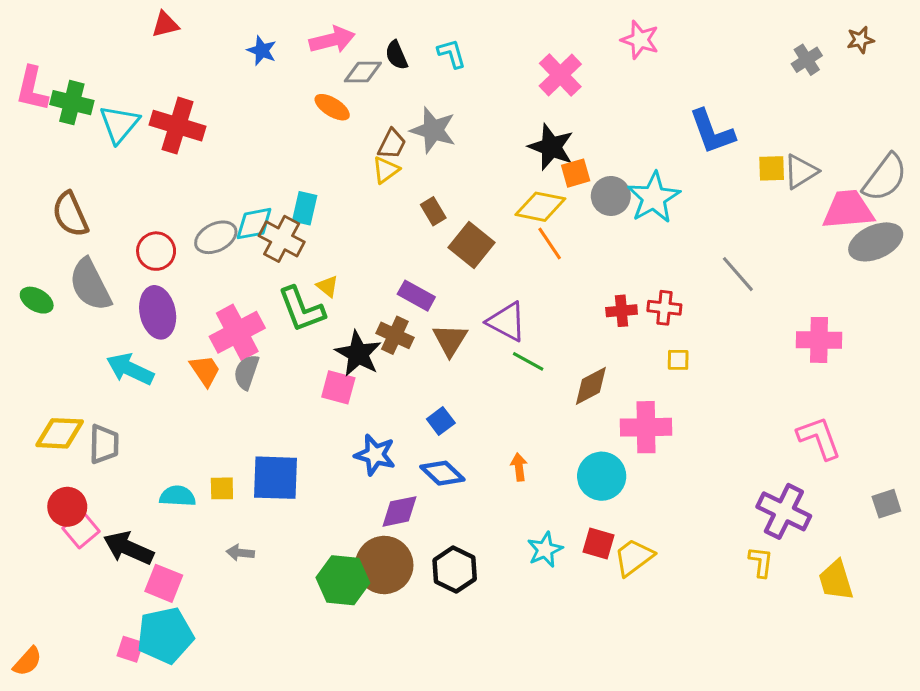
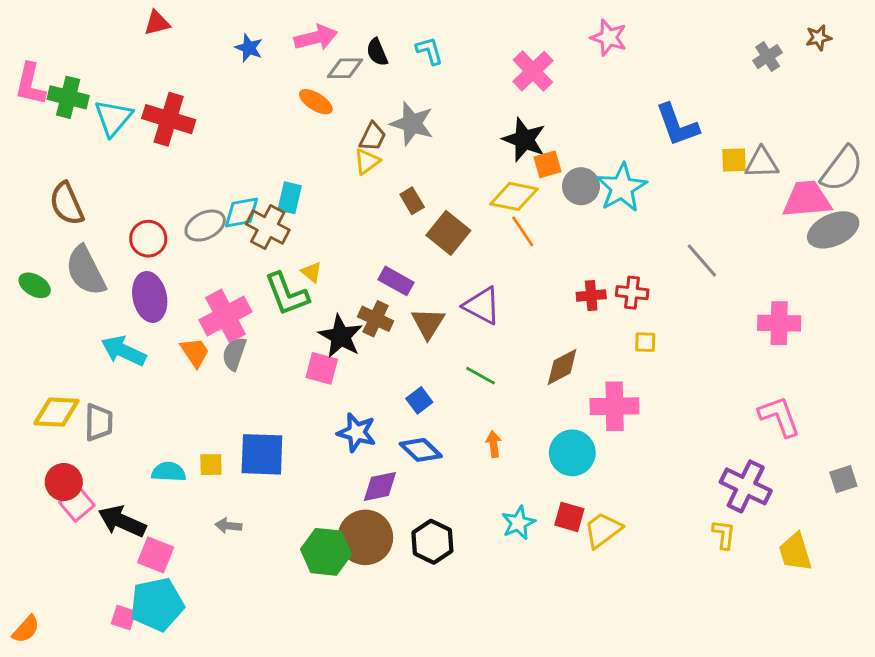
gray triangle: (801, 171) -> (762, 163), turned 30
green line: (528, 361) -> (480, 376), moved

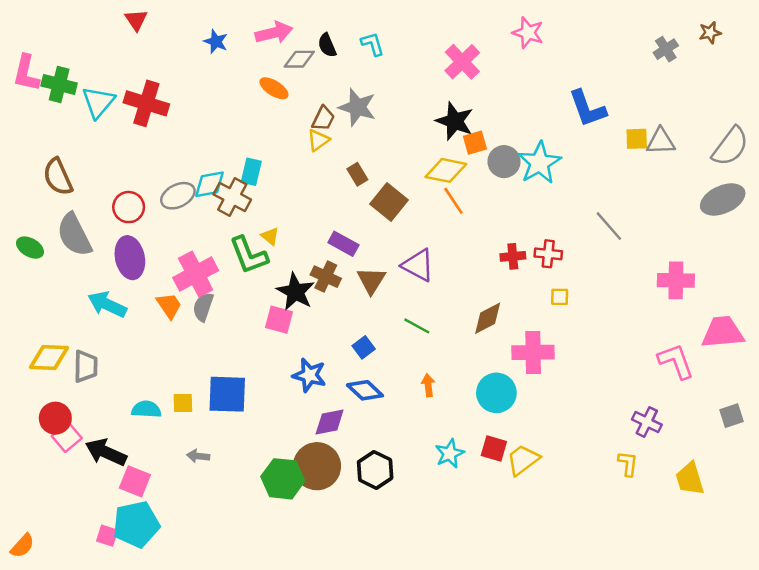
red triangle: (157, 23) -> (136, 20), turned -50
pink trapezoid: (807, 199) -> (723, 332), moved
purple cross: (746, 486) -> (647, 422), size x0.7

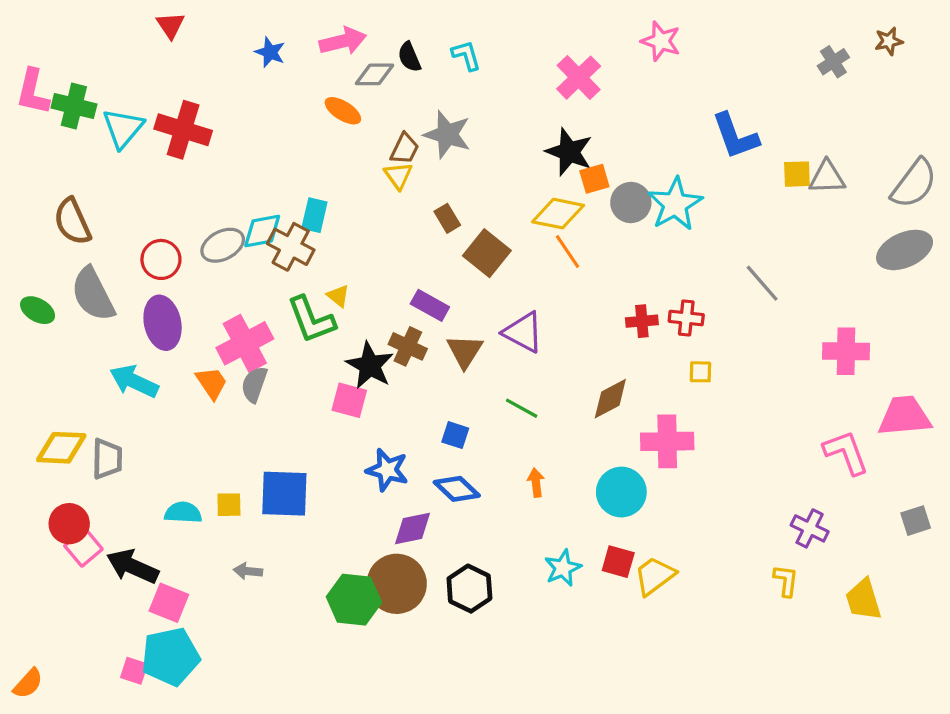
yellow triangle: (318, 140) -> (398, 176), turned -30
blue square: (364, 347) -> (455, 435), turned -35

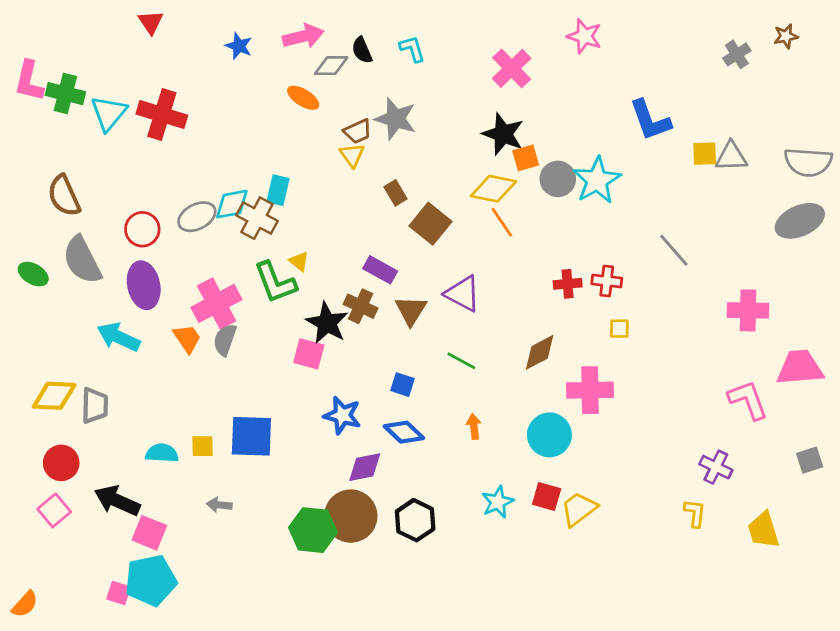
brown trapezoid: (405, 149) -> (358, 131), turned 40
gray semicircle: (914, 184) -> (808, 162), turned 57
pink square: (83, 547) -> (54, 510), moved

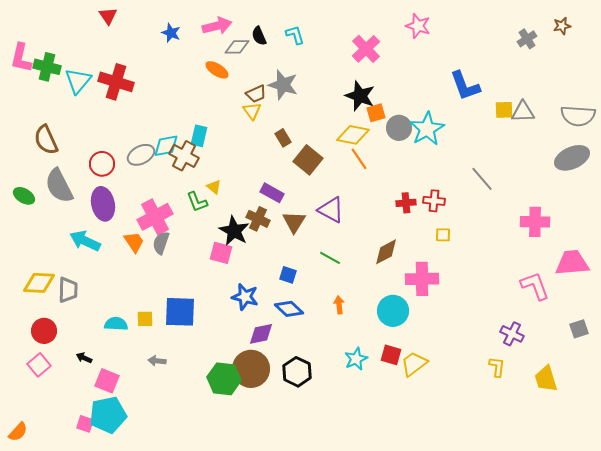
green L-shape: (275, 282) -> (197, 202), size x0.7
black arrow: (117, 501) -> (84, 358), size x0.5

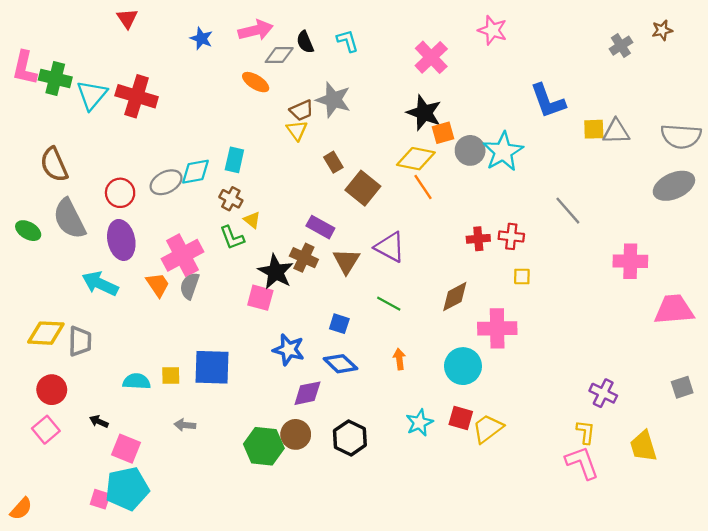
brown cross: (184, 156) -> (231, 199), moved, size x0.7
pink L-shape: (535, 286) -> (582, 463), moved
brown circle: (251, 369) -> (296, 434), size x0.7

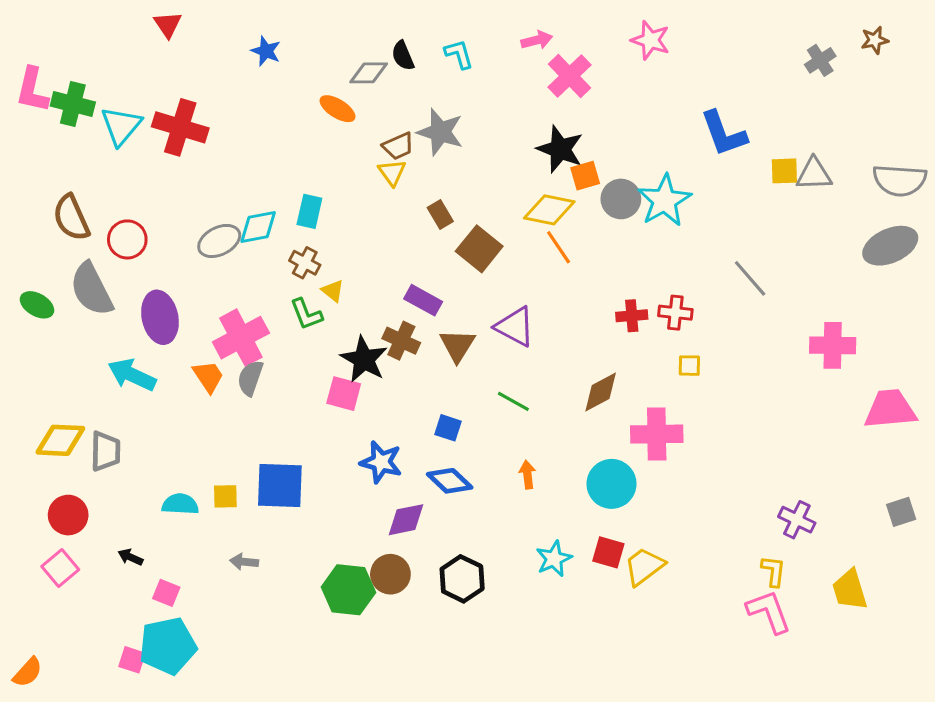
pink arrow: (256, 30) -> (537, 40), moved, size x0.7
red circle: (120, 193) -> (127, 239), moved
pink square: (126, 449) -> (166, 593), size x0.7

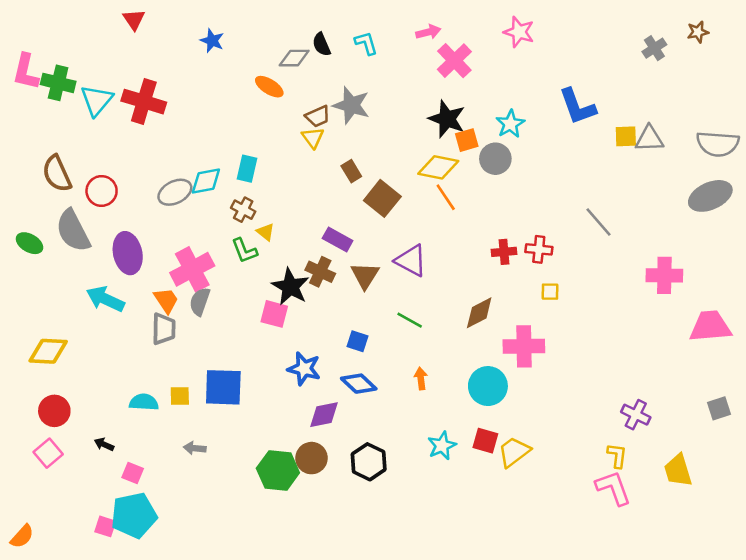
cyan star: (664, 201) -> (510, 124), moved, size x0.7
gray trapezoid: (105, 451) -> (164, 329), moved

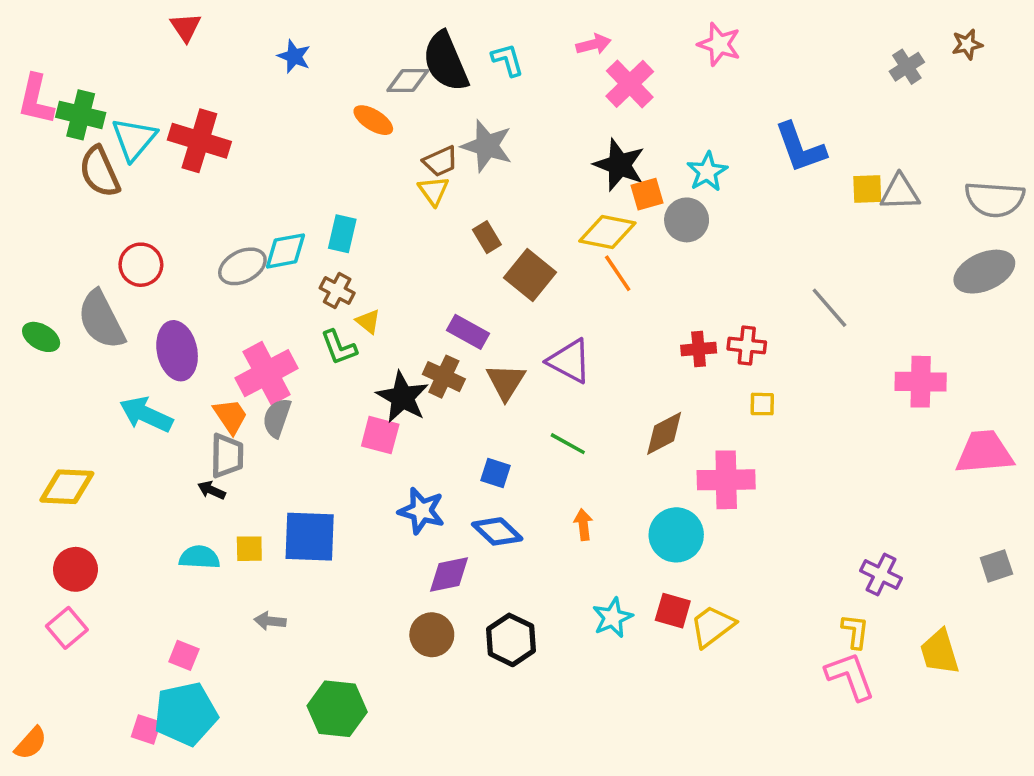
black semicircle: (321, 44) -> (446, 62), size x1.8
brown semicircle: (57, 174) -> (100, 172), moved
black arrow: (104, 444) -> (211, 490), moved
green hexagon: (278, 471) -> (337, 709), moved

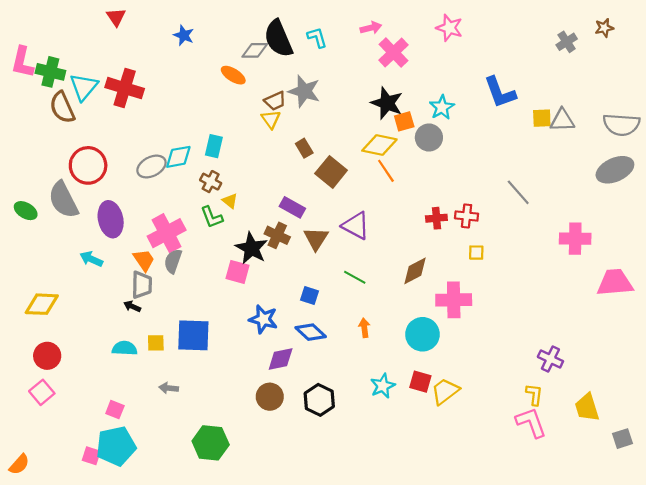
red circle: (141, 265) -> (88, 165), size x1.4
cyan arrow: (146, 414) -> (91, 259), size x0.7
gray square: (996, 566) -> (622, 439), moved

